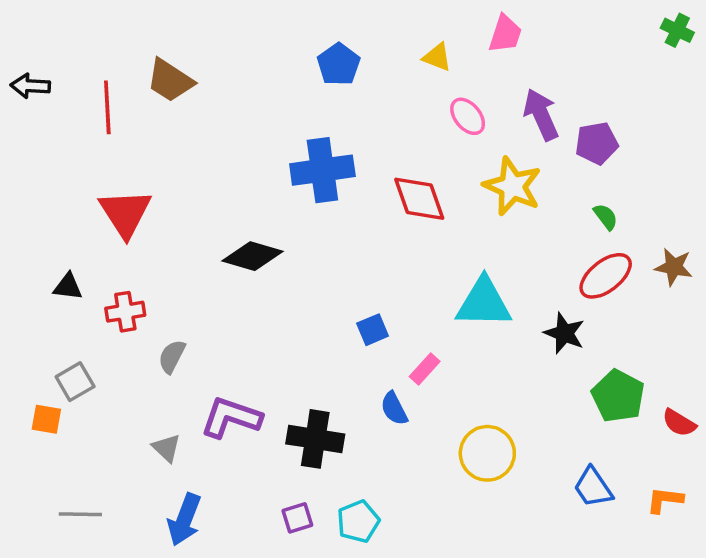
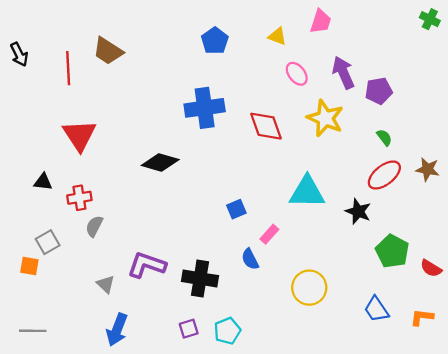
black arrow: (30, 86) -> (19, 54), turned -120
gray semicircle: (172, 357) -> (94, 226), moved
gray line: (80, 514) -> (33, 331), moved

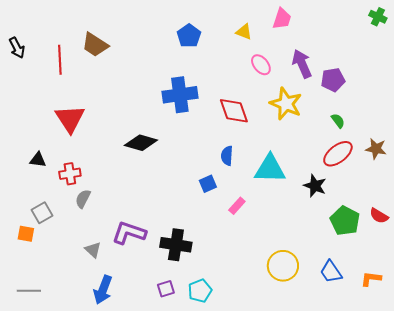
blue semicircle: (250, 259) -> (227, 156), moved, turned 30
red semicircle: (431, 268) -> (379, 216), moved
yellow circle: (309, 288) -> (283, 266), moved

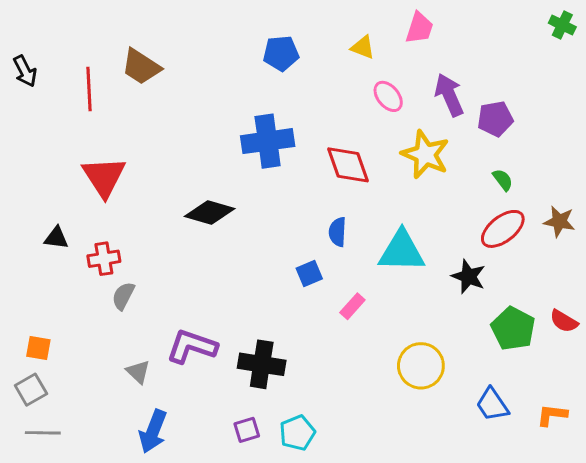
blue pentagon: (189, 36) -> (281, 53), turned 30
gray square: (42, 213) -> (31, 390), moved
yellow circle: (283, 266) -> (421, 366), moved

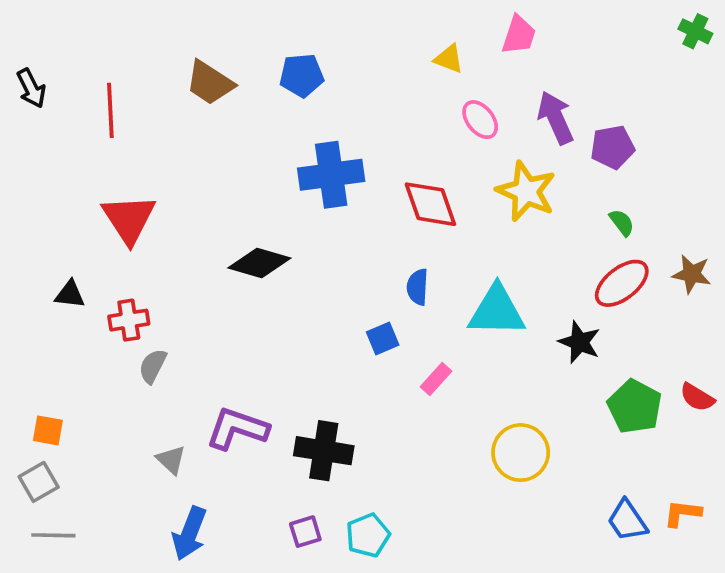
blue pentagon: (281, 53) -> (302, 75), moved
brown trapezoid: (141, 67) -> (210, 83), moved
blue trapezoid: (492, 405) -> (627, 521), moved

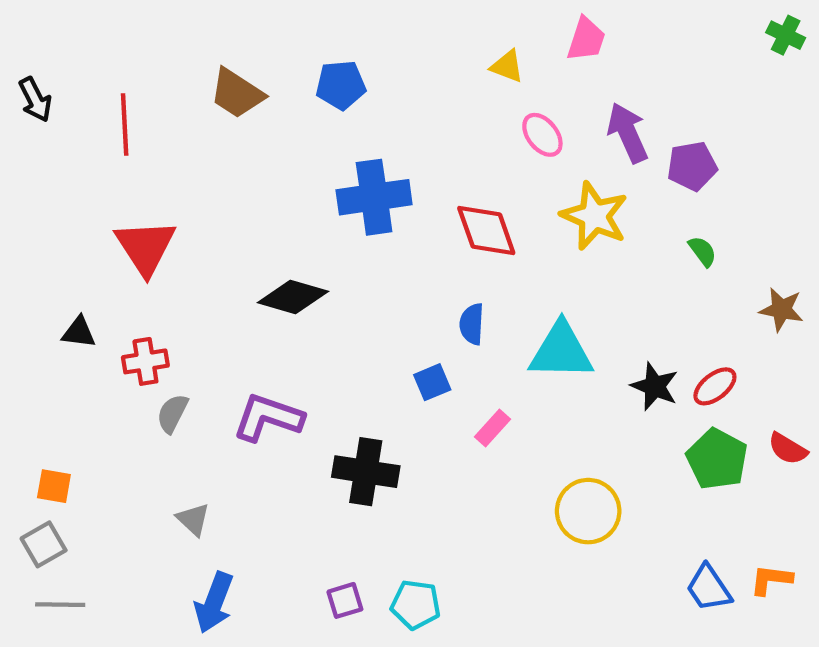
red ellipse: (622, 283) -> (715, 386), moved, size x0.7
purple L-shape: (237, 429) -> (268, 418), moved
black cross: (324, 451) -> (366, 472), moved
cyan pentagon: (368, 535) -> (416, 605), turned 30

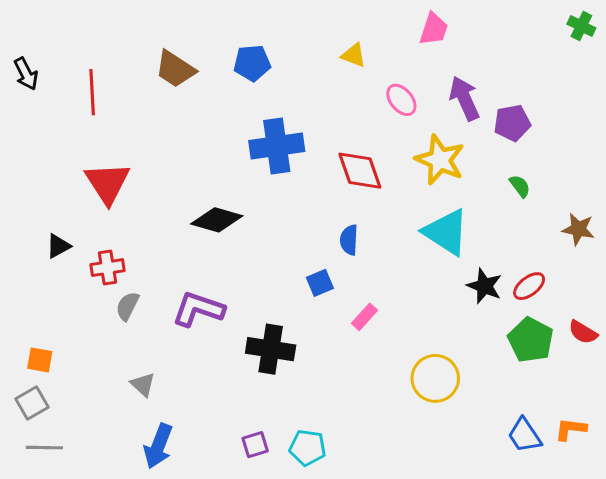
yellow triangle: (507, 66) -> (354, 55), moved
black triangle: (79, 332) -> (58, 246), turned -36
cyan triangle: (561, 351) -> (446, 232), moved, turned 32

